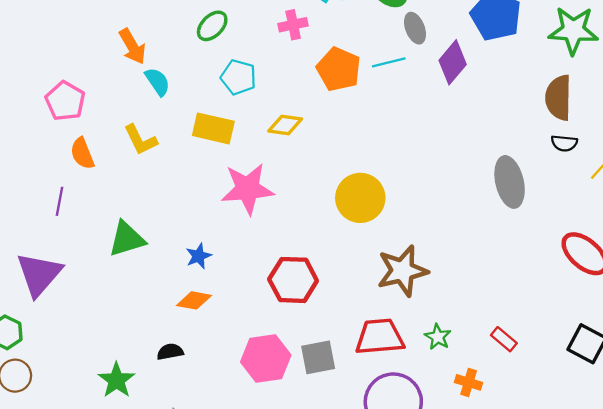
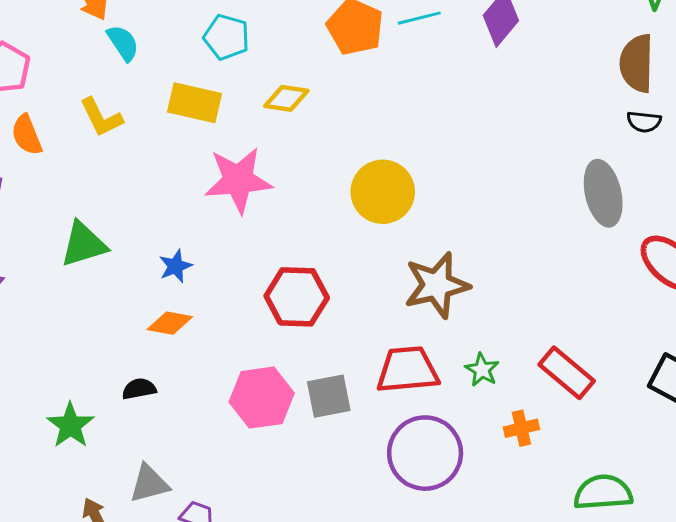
gray ellipse: (510, 182) -> (603, 193), moved
red rectangle: (504, 339) -> (567, 373), size x1.6
orange cross: (469, 382) -> (521, 428), turned -30

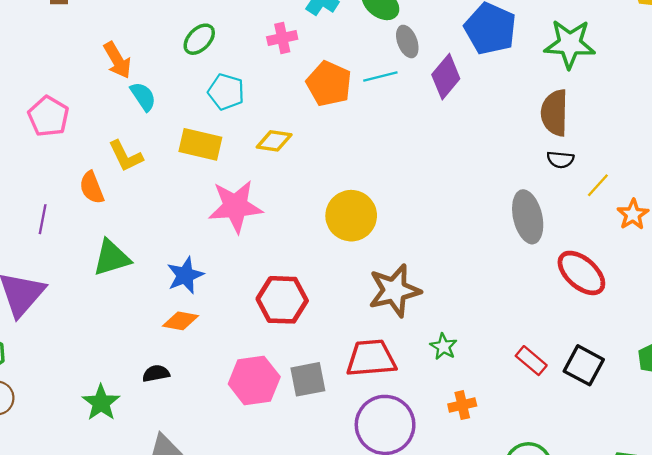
orange semicircle: (27, 135) -> (92, 188), moved
blue star: (175, 266) -> (185, 275), size x1.4
green star: (482, 370) -> (444, 347), moved
red rectangle: (567, 373) -> (531, 361), moved, size x0.7

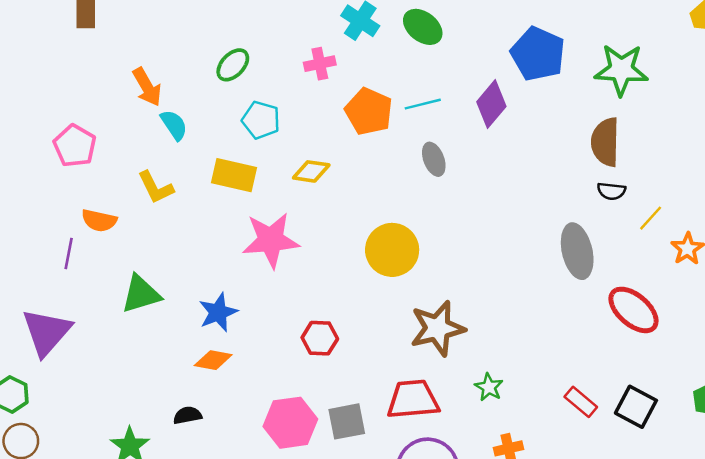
gray ellipse: (407, 42) -> (434, 159), moved
orange semicircle: (92, 188) -> (99, 220), moved, turned -56
red hexagon: (282, 300) -> (320, 338), size x0.7

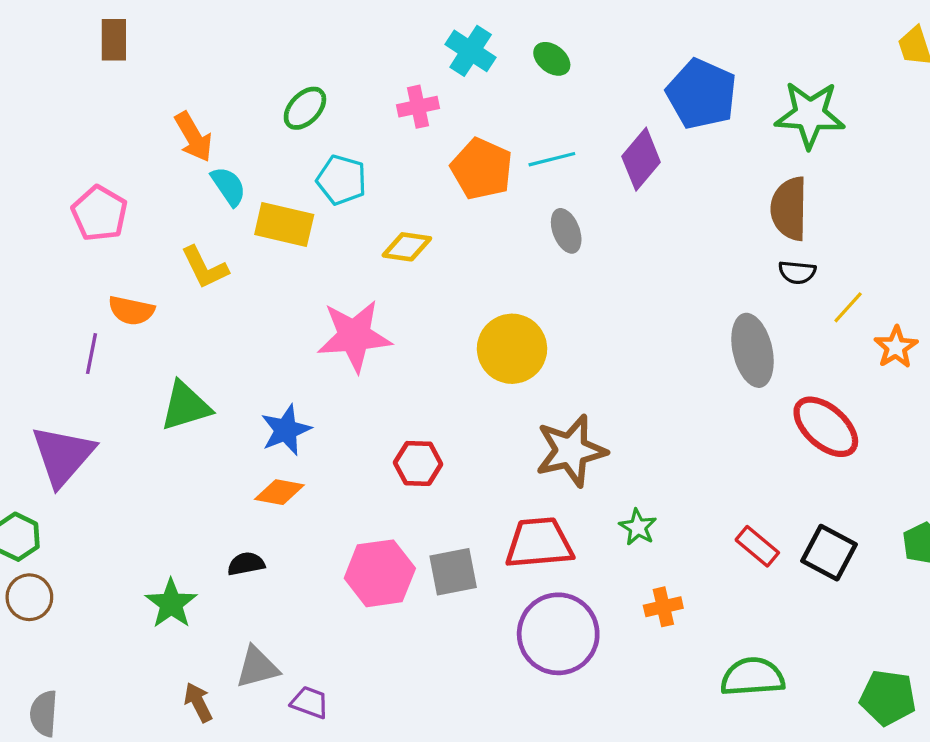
green ellipse: (423, 27) -> (552, 59), size x0.7
yellow rectangle: (234, 175) -> (284, 225), moved

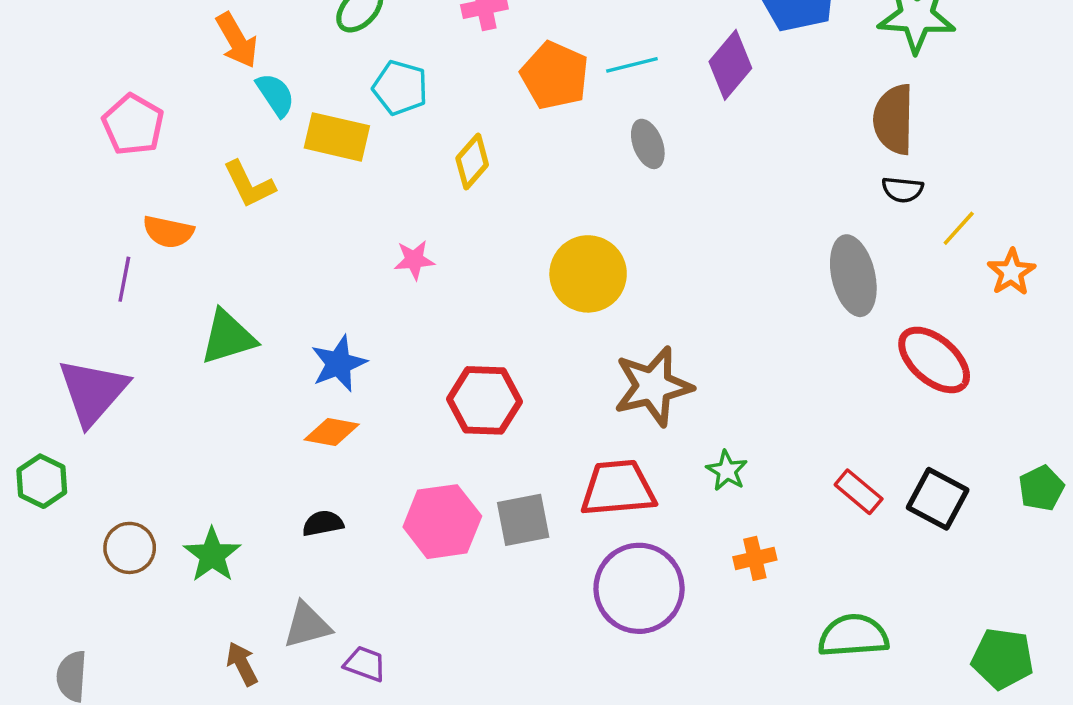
yellow diamond: (407, 247) -> (472, 161), turned -57
pink star: (354, 336) -> (414, 260), size x0.5
red hexagon: (418, 463) -> (484, 400), size x1.4
black semicircle: (246, 564) -> (323, 523), moved
brown circle: (29, 597) -> (130, 548), moved

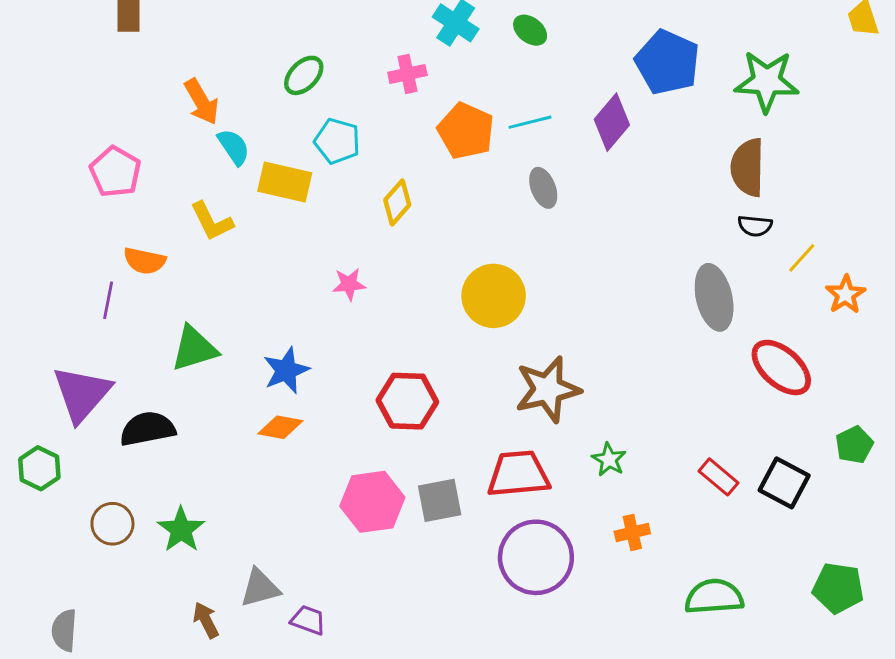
green pentagon: (1041, 488) -> (854, 445), moved
black semicircle: (323, 523) -> (147, 429), moved, size x1.6
green pentagon: (1003, 659) -> (838, 588), moved

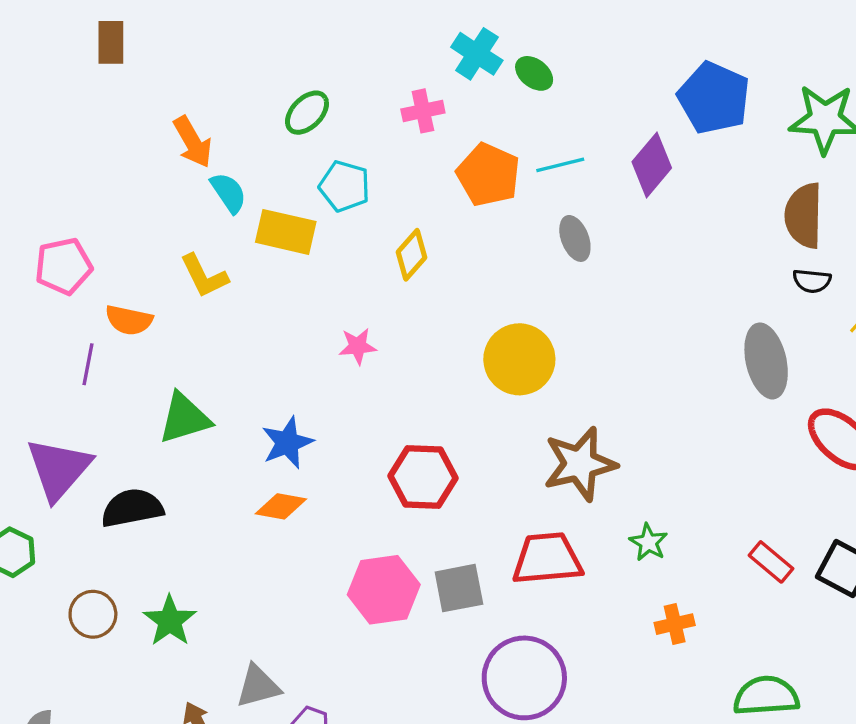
green ellipse: (530, 30) -> (534, 73), moved
pink pentagon: (115, 172) -> (64, 266), moved, turned 30
purple circle: (536, 557) -> (524, 678), moved

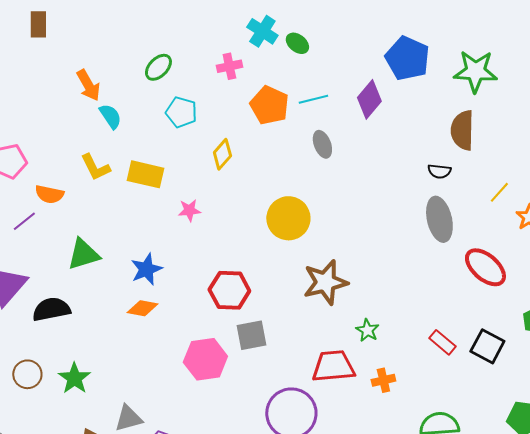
yellow rectangle: (286, 232) -> (145, 174), moved
black semicircle: (812, 281) -> (439, 171), moved
purple line: (88, 364) -> (24, 221), turned 40
red trapezoid: (547, 559) -> (333, 366), moved
gray square: (459, 588) -> (251, 335), moved

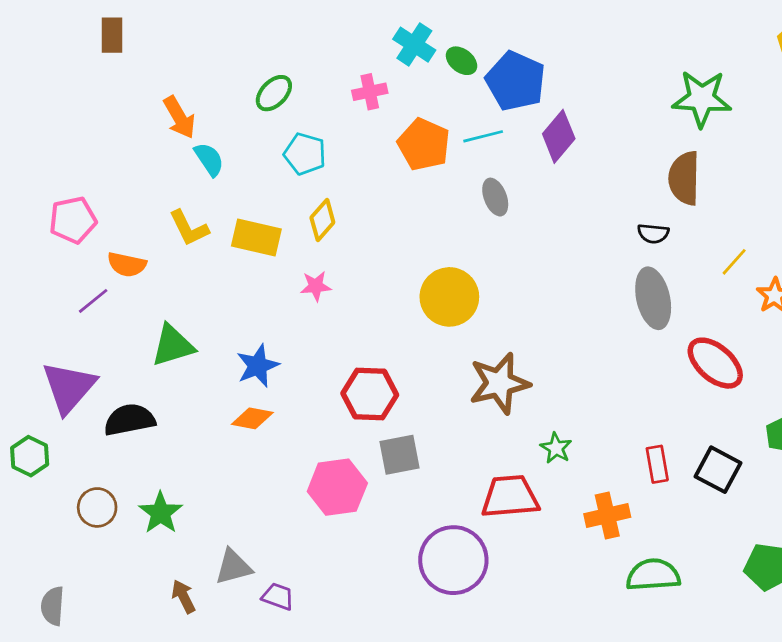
blue pentagon: (407, 58) -> (515, 81), moved
yellow diamond: (222, 154) -> (322, 220), moved
red rectangle: (442, 342) -> (657, 464), turned 40
orange cross: (383, 380) -> (607, 516), moved, size x1.4

